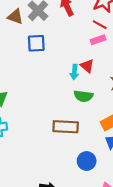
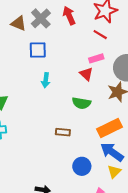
pink rectangle: (98, 40) -> (96, 58), moved
cyan arrow: (74, 72) -> (46, 80), moved
brown rectangle: (66, 127) -> (63, 132), size x0.6

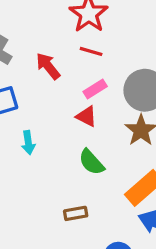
red arrow: (69, 16) -> (48, 66), moved
green semicircle: (81, 103) -> (92, 162), turned 54

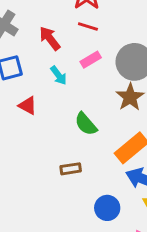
red triangle: (87, 116) -> (28, 106), moved
cyan arrow: (28, 143) -> (59, 75), moved, turned -30

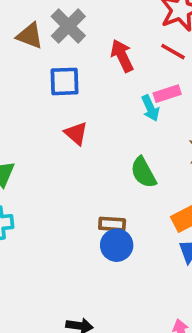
cyan arrow: (59, 75) -> (150, 108), moved
blue circle: (107, 208) -> (117, 245), moved

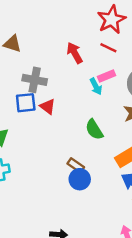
gray cross: (68, 26) -> (35, 80), moved, turned -30
blue square: (64, 81) -> (26, 103), moved
brown rectangle: (112, 224) -> (76, 165), turned 35

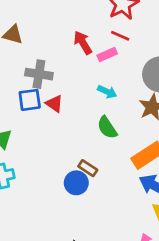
pink rectangle: (106, 76) -> (107, 55), moved
cyan arrow: (96, 86) -> (107, 92), moved, turned -35
blue circle: (80, 179) -> (76, 183), moved

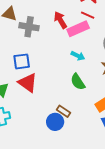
pink rectangle: (107, 55) -> (78, 29), size x1.5
gray cross: (39, 74) -> (29, 27), moved
red triangle: (54, 104) -> (28, 83), moved, size x1.5

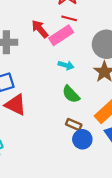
brown rectangle: (64, 111) -> (74, 124), moved
blue circle: (55, 122) -> (82, 139), moved

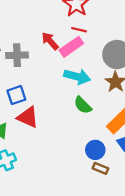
cyan arrow: (66, 65) -> (77, 77), size x1.6
brown rectangle: (74, 124) -> (100, 168), moved

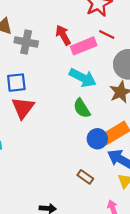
red line: (79, 30) -> (107, 35), moved
red triangle: (28, 117) -> (23, 108), turned 30
blue circle: (95, 150) -> (97, 139), moved

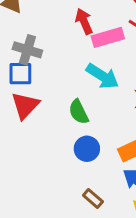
gray cross: (26, 42) -> (27, 50), moved
green semicircle: (82, 108) -> (79, 112), moved
blue circle: (97, 139) -> (87, 149), moved

